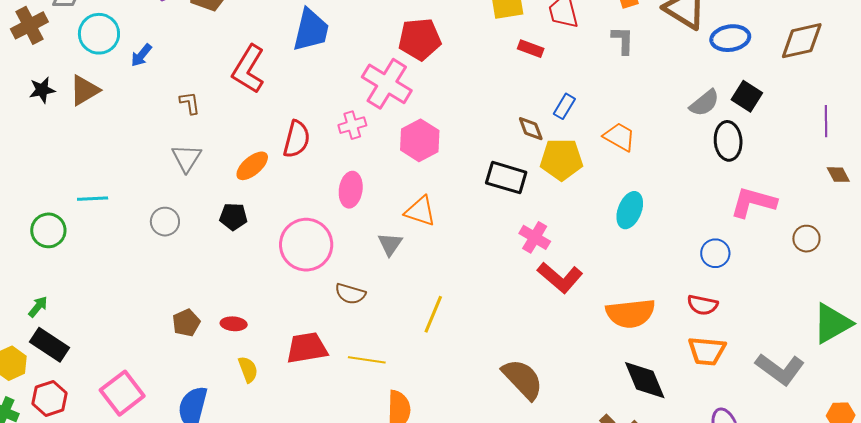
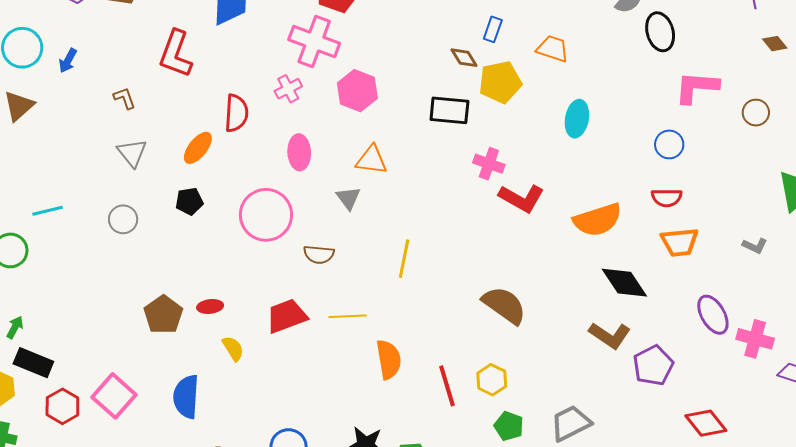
brown pentagon: (186, 323) -> (163, 315), size x1.4
gray L-shape: (780, 369) -> (755, 246), size x0.5
red hexagon: (50, 398) -> (62, 406), moved

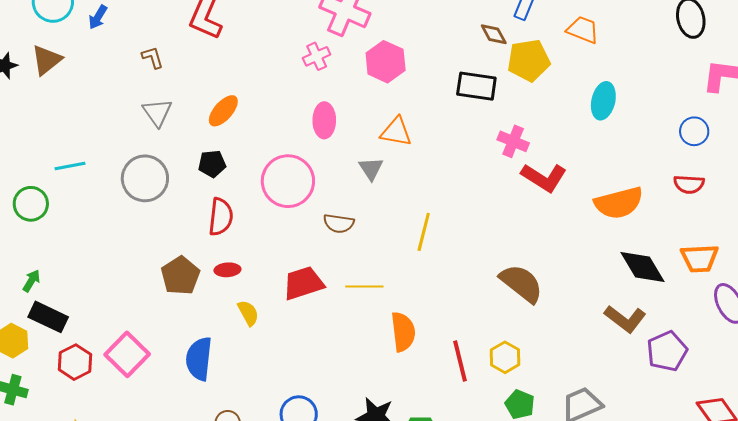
red semicircle: (236, 113) -> (221, 217), moved
gray circle: (123, 219) -> (145, 178), size x1.6
orange trapezoid: (680, 242) -> (700, 258), moved

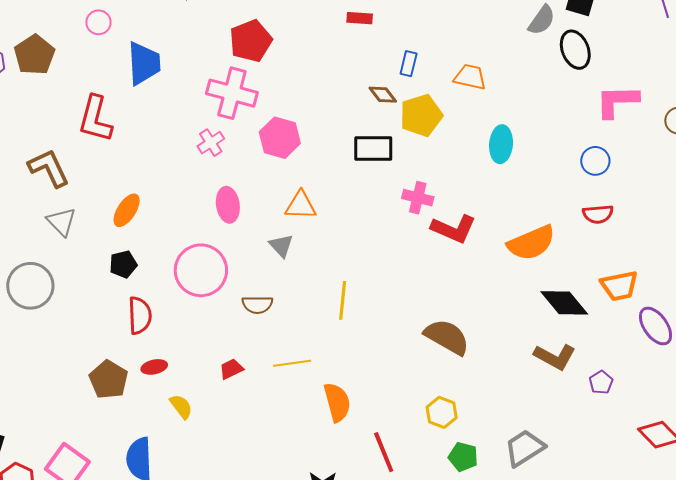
brown L-shape: (153, 57) -> (49, 168), size x1.8
gray circle: (145, 178) -> (30, 286), moved
red trapezoid: (303, 283) -> (231, 369), size x0.6
purple pentagon: (667, 351) -> (601, 382), size x0.6
red line: (460, 361) -> (384, 452), moved

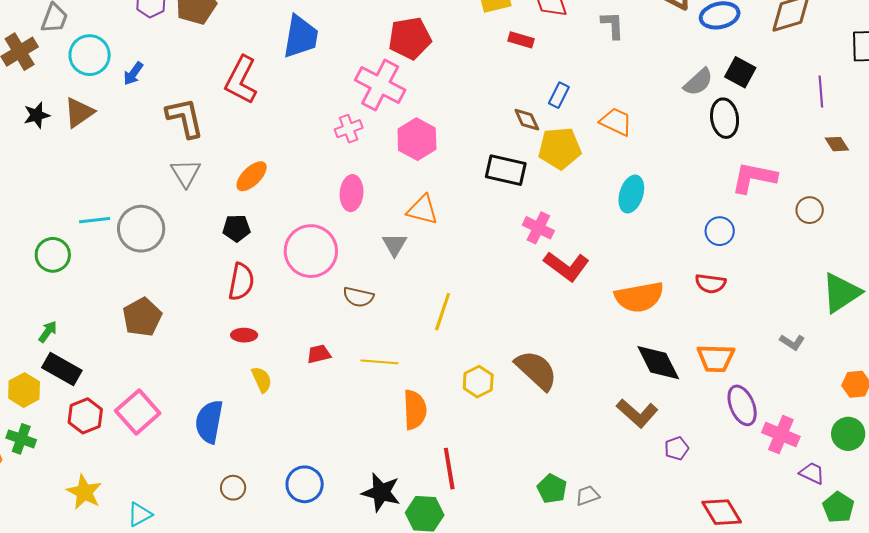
brown pentagon: (109, 380) -> (142, 317), moved
yellow hexagon: (442, 412) -> (478, 382), moved
gray trapezoid: (525, 448) -> (588, 496), size x0.6
green pentagon: (463, 457) -> (552, 489), moved

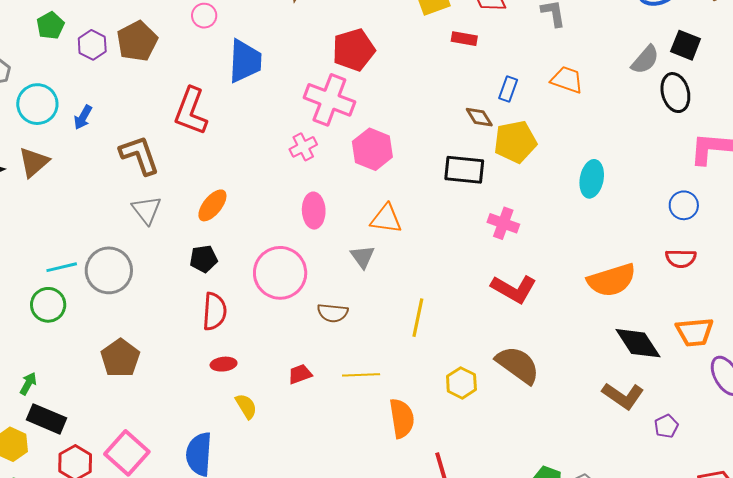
orange trapezoid: (616, 122) -> (567, 80), moved
green circle: (53, 255) -> (48, 305), moved
red L-shape: (566, 266) -> (514, 289), moved

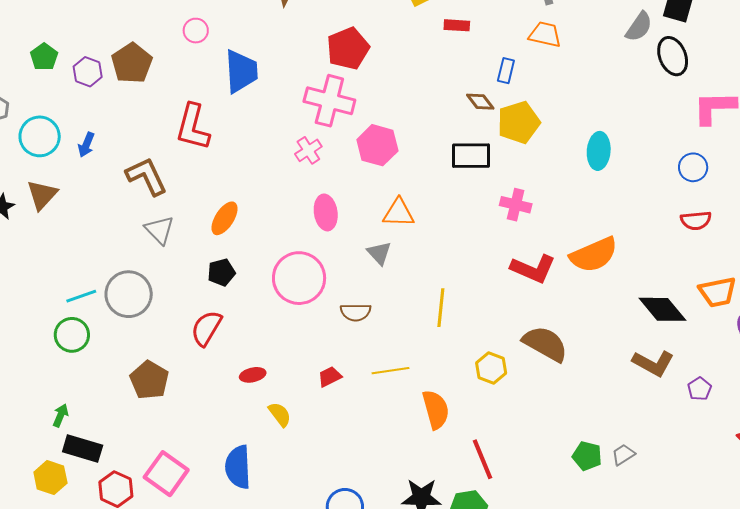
orange trapezoid: (567, 80) -> (545, 35), moved
orange semicircle: (612, 280) -> (594, 255), moved
red semicircle: (214, 311) -> (206, 328), moved, turned -147

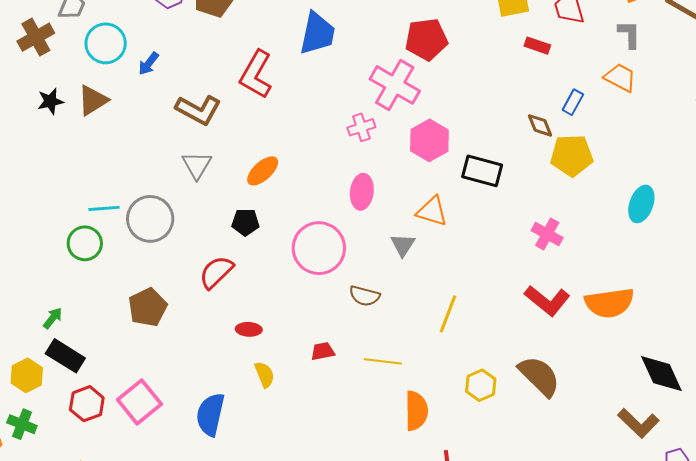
black rectangle: (471, 156) -> (482, 171), moved
brown L-shape: (147, 176) -> (198, 110), turned 129

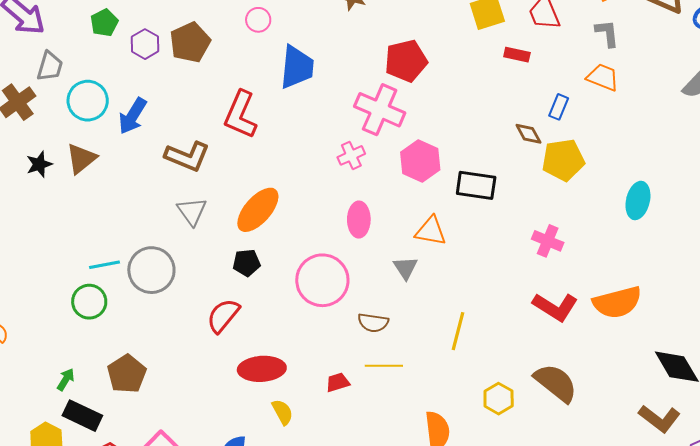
blue arrow: (149, 64) -> (133, 116), size x1.5
orange ellipse: (263, 171) -> (258, 210), size x1.4
brown pentagon: (148, 307) -> (127, 374), moved
red ellipse: (249, 329) -> (262, 369), size x1.8
yellow line: (383, 361) -> (384, 366), moved

